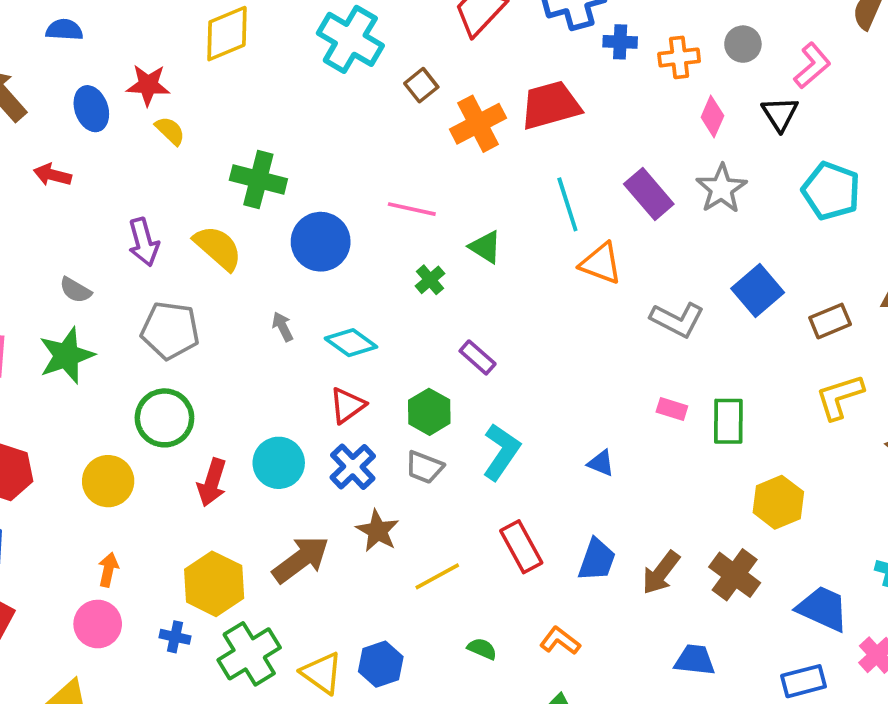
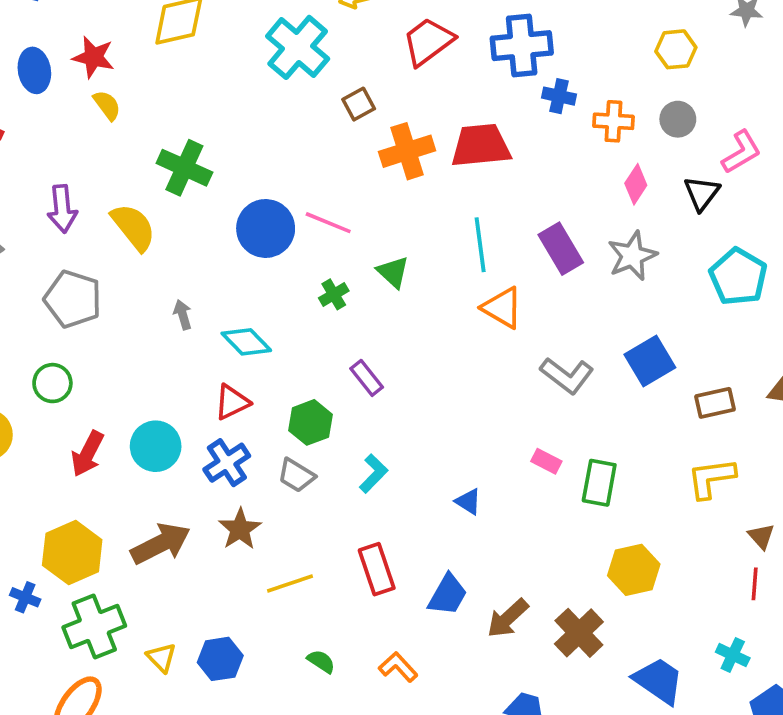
blue circle: (321, 242) -> (266, 228), moved
green circle: (164, 418) -> (52, 383), size x0.7
cyan L-shape: (501, 452) -> (373, 474), size x0.7
yellow triangle: (322, 673) -> (161, 658), size x0.7

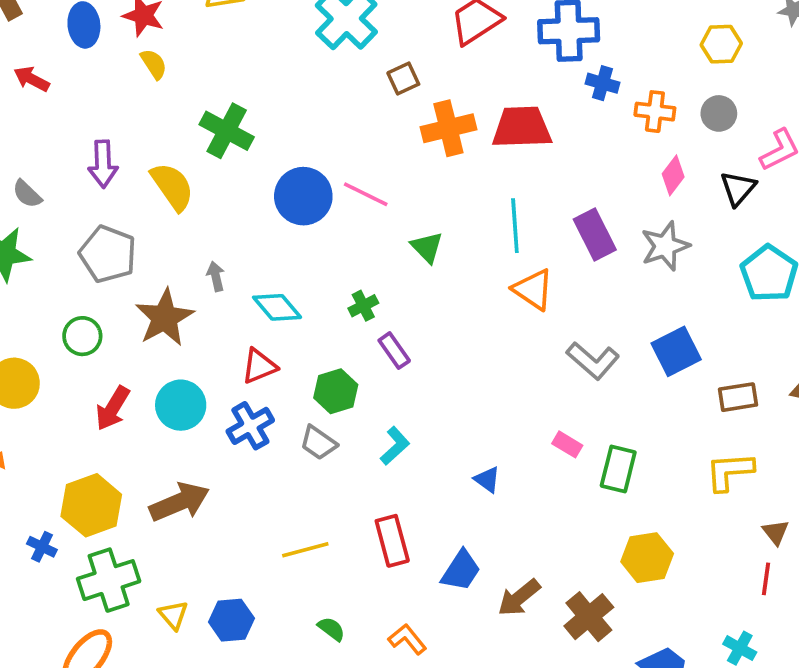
green cross: (334, 294) -> (363, 306), moved
brown star: (240, 529) -> (165, 318), moved, size x1.4

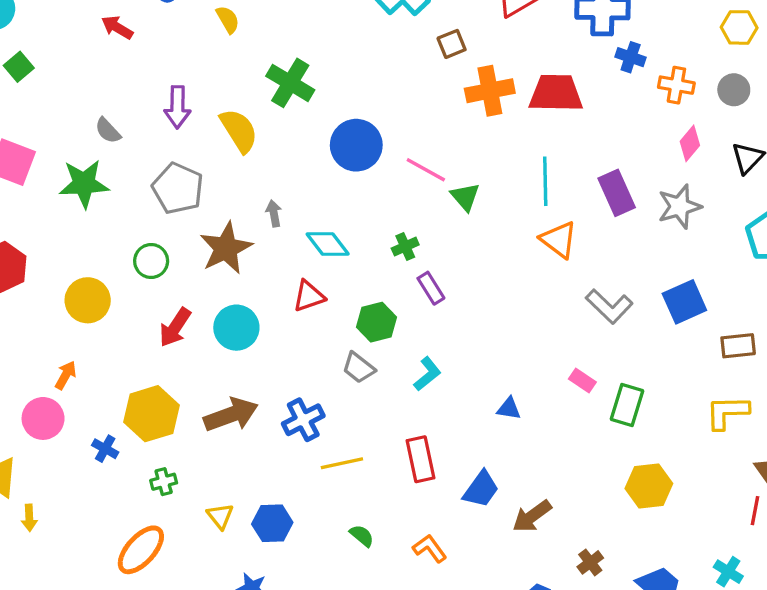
pink line: (366, 194) -> (426, 170), moved
blue cross: (250, 426) -> (303, 420), moved
blue triangle: (487, 480) -> (509, 408), turned -30
green cross: (109, 580) -> (164, 482), size x0.5
brown cross: (589, 617) -> (590, 562), moved, size x0.6

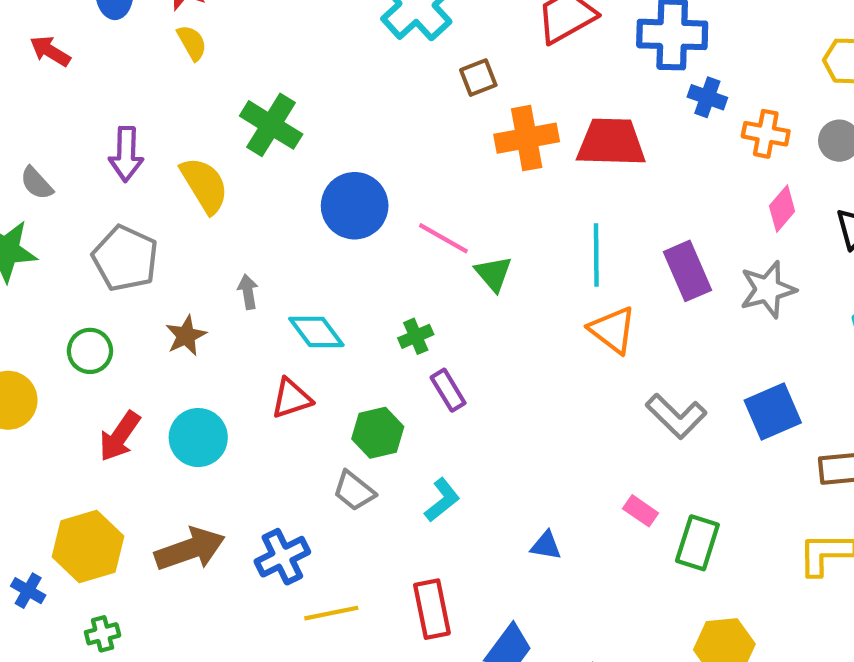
brown star: (226, 248) -> (186, 336), size x0.6

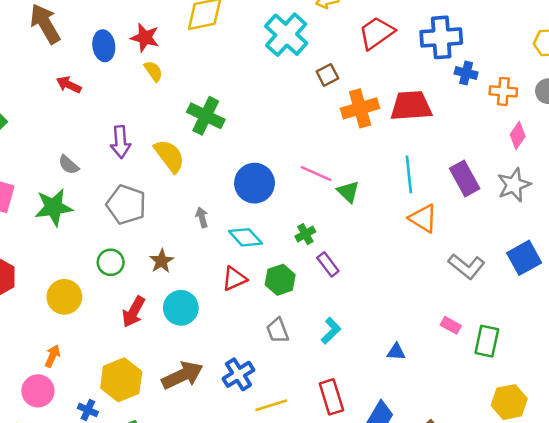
blue circle: (355, 206) -> (255, 183), moved
brown star: (186, 336) -> (162, 261), moved
green hexagon: (378, 433) -> (280, 280), moved
gray trapezoid: (354, 491) -> (278, 331), turned 36

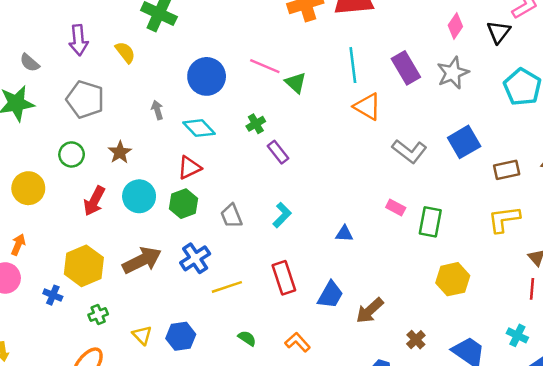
yellow semicircle: (169, 156) -> (125, 52), size x0.7
green hexagon: (280, 280) -> (183, 204), moved

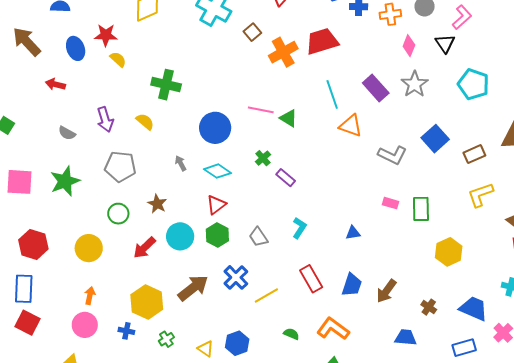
gray semicircle: (30, 63) -> (67, 133), moved
red arrow: (94, 201) -> (144, 248), turned 30
orange L-shape: (298, 342) -> (333, 329), size x1.5

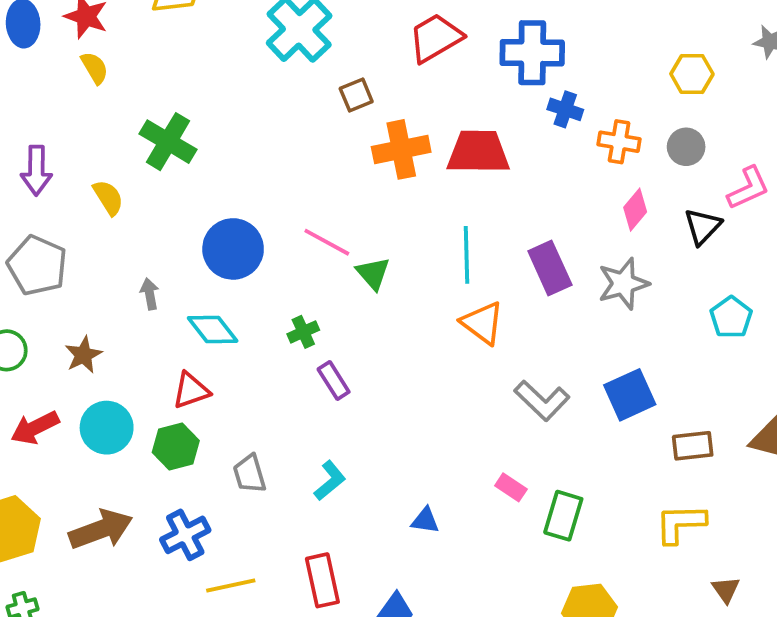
cyan pentagon: (473, 84) -> (731, 317), size x0.7

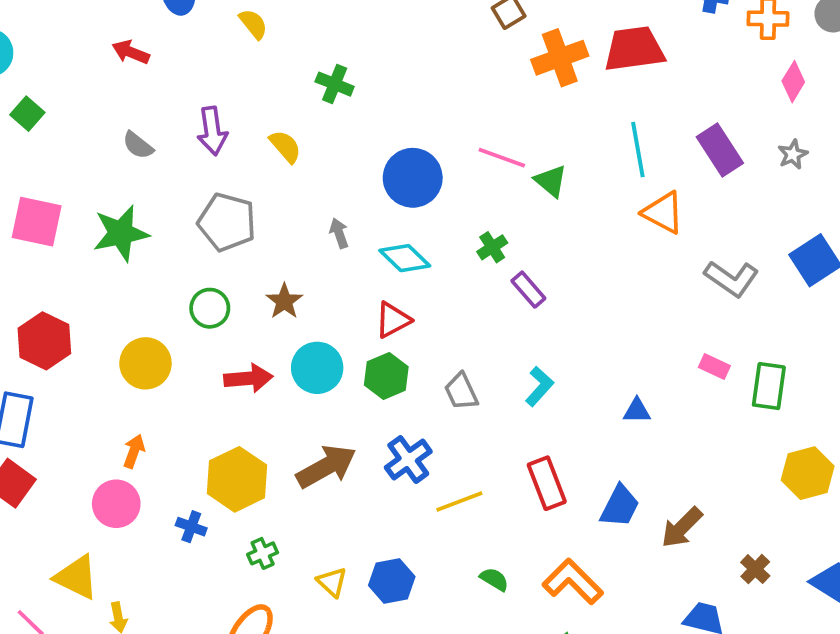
green cross: (168, 142) -> (335, 84), size x0.7
gray star: (623, 284) -> (793, 154), size x0.6
red arrow: (35, 428) -> (248, 378), turned -150

